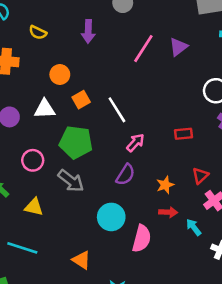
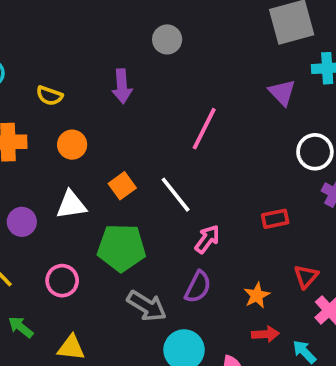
purple triangle: (178, 47) -> (282, 92), moved, turned -30
pink line: (143, 49) -> (204, 129), moved
orange circle: (60, 74) -> (72, 145), moved
gray arrow: (71, 181) -> (147, 306), moved

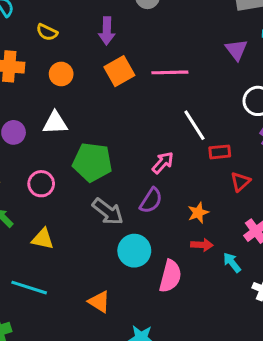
pink line: (204, 129) -> (170, 72), turned 56
orange square: (122, 186) -> (119, 71), moved, size x1.4
white line: (176, 195) -> (194, 125), moved
red triangle: (306, 276) -> (240, 182), moved

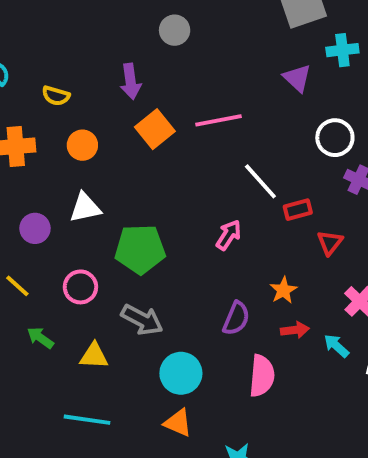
purple semicircle: (151, 201) -> (236, 318), moved
gray arrow: (108, 212) -> (142, 320), moved
cyan circle: (134, 251) -> (181, 373), moved

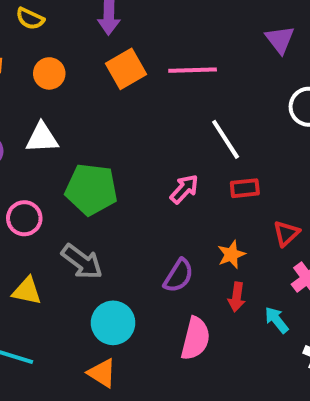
red rectangle: (298, 210) -> (245, 188), moved
red triangle: (330, 243) -> (286, 233), moved
red arrow: (295, 330) -> (237, 297), turned 96

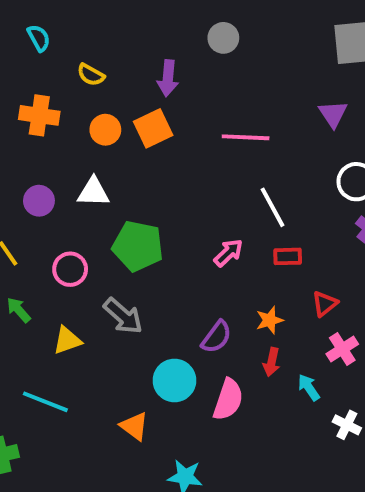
orange square: (126, 69) -> (153, 128), moved
yellow triangle: (27, 291) -> (67, 340), turned -36
cyan circle: (113, 323) -> (174, 380), moved

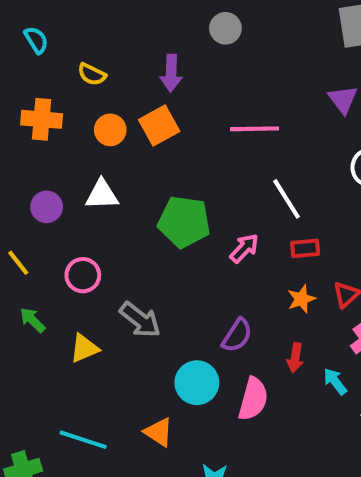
green pentagon: (138, 246) -> (184, 222), moved
orange star: (270, 320) -> (301, 299), moved
cyan line: (45, 402) -> (83, 440), moved

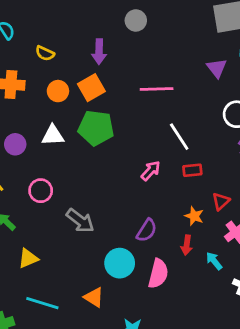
green pentagon: (184, 222) -> (96, 128), moved
orange star: (301, 299) -> (194, 216), moved, turned -30
yellow triangle: (84, 348) -> (28, 258), moved

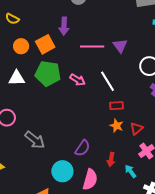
purple arrow: (99, 52) -> (64, 26), moved
purple triangle: (217, 68) -> (120, 46), moved
pink arrow: (151, 171) -> (78, 80), moved, turned 77
orange star: (194, 216) -> (117, 126), moved

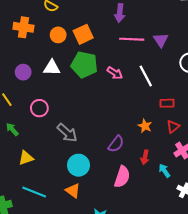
purple arrow: (64, 26) -> (120, 13), moved
red rectangle: (116, 106) -> (167, 103), moved
orange star: (117, 126) -> (145, 126), moved
cyan circle: (62, 171) -> (78, 165), moved

